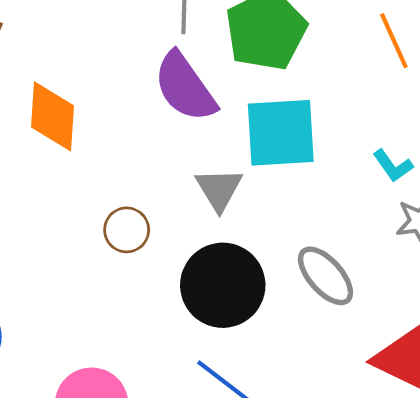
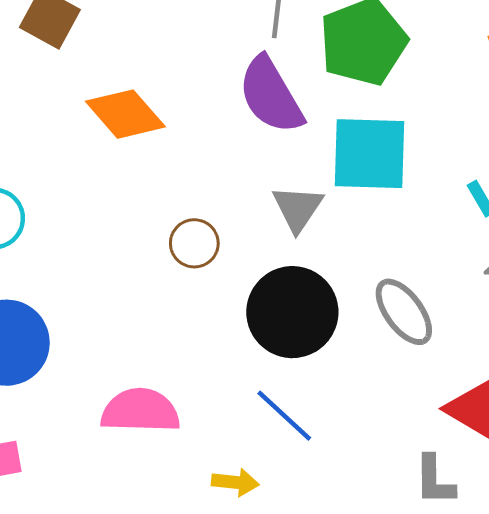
orange diamond: (52, 116) -> (125, 114), turned -50

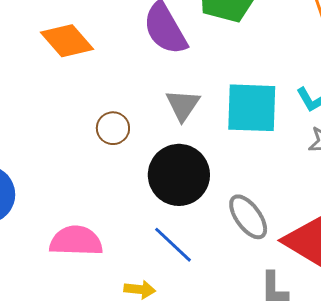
cyan square: (369, 154) -> (252, 108), moved
gray ellipse: (404, 312) -> (248, 217), moved

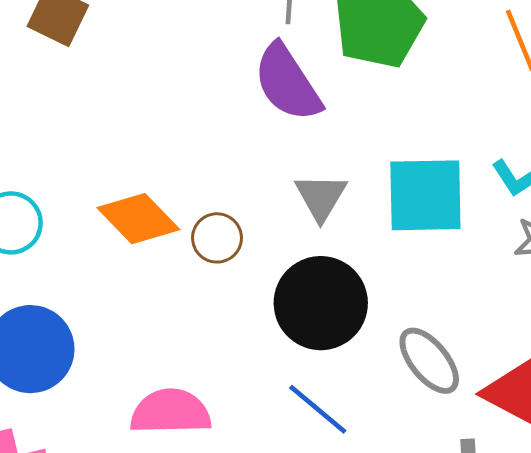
orange diamond: (67, 41) -> (138, 219), moved

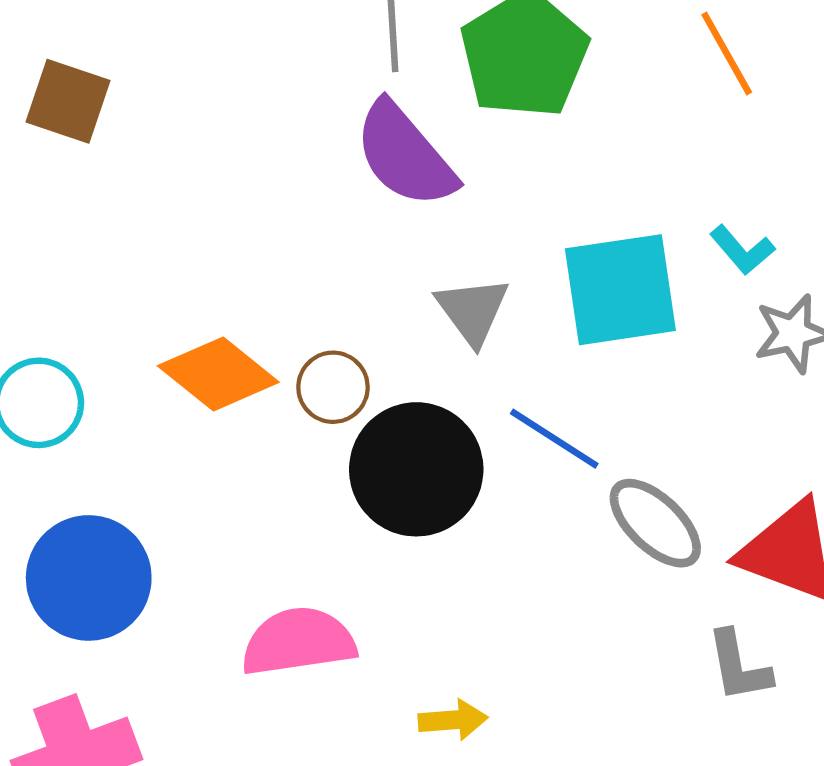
black circle: (321, 303) -> (416, 469), moved
blue line: (318, 409) -> (554, 439), moved

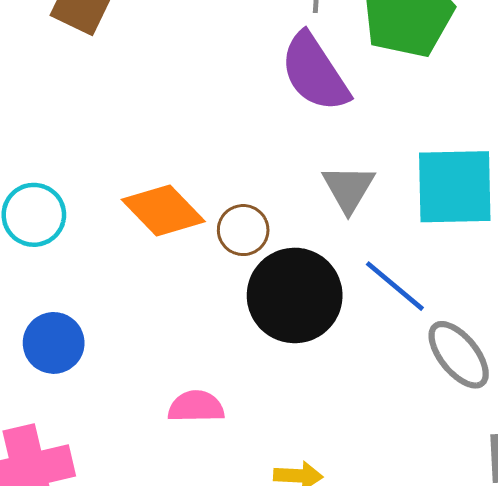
blue circle: (89, 578) -> (54, 343), size x0.7
pink semicircle: (298, 642) -> (196, 407), size x0.7

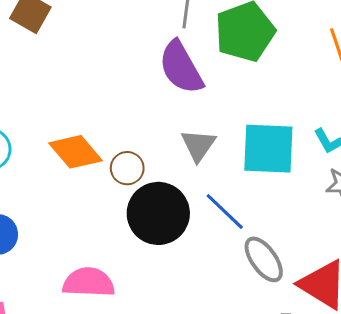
pink semicircle: (196, 407) -> (89, 282), size x1.4

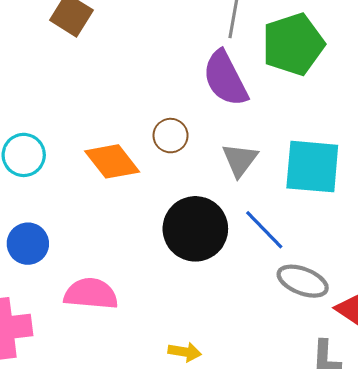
brown circle: (127, 168) -> (171, 136), moved
gray ellipse: (264, 259) -> (303, 281), turned -36
pink semicircle: (89, 282) -> (91, 294), moved

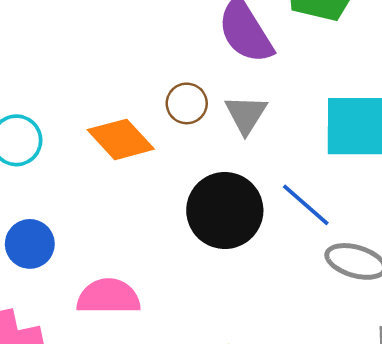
gray triangle: (240, 160) -> (246, 114), moved

